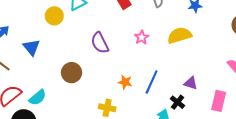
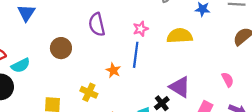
blue line: (152, 82) -> (136, 55), moved, turned -30
purple triangle: (191, 83) -> (180, 87), size x1.5

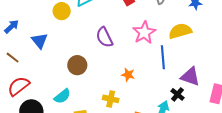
pink star: (141, 29) -> (144, 33), size x1.6
blue line: (136, 55) -> (163, 57), moved
cyan semicircle: (21, 65) -> (62, 96), moved

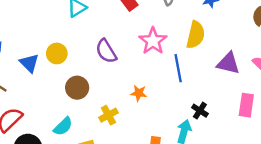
yellow circle: (62, 11) -> (57, 53), moved
yellow semicircle: (180, 31) -> (196, 35), turned 125
purple triangle: (190, 76) -> (228, 63), moved
yellow cross: (111, 99) -> (108, 115), moved, turned -35

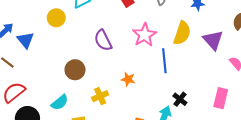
yellow circle: (57, 53) -> (56, 18), moved
blue triangle: (29, 63) -> (25, 40), moved
purple triangle: (228, 63) -> (213, 40), moved, turned 30

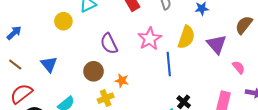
blue triangle: (25, 40) -> (49, 64), moved
brown circle: (75, 70) -> (94, 71), moved
orange star: (128, 79) -> (122, 81), moved

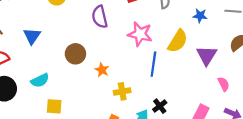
pink star: (150, 39) -> (140, 34), turned 30
purple semicircle: (109, 44) -> (100, 17), moved
yellow cross: (106, 98) -> (122, 91), moved

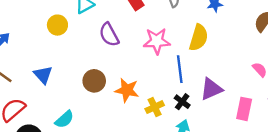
purple triangle: (207, 55) -> (211, 89), moved, turned 50
orange star: (102, 70) -> (127, 90), size x1.5
black cross: (160, 106) -> (182, 102), moved

